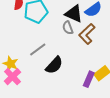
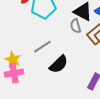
pink cross: (12, 77) -> (14, 73), turned 30

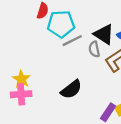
gray line: (42, 47) -> (72, 41), moved

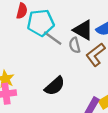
gray line: (72, 41) -> (53, 38), turned 66

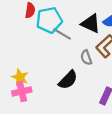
gray semicircle: (75, 45) -> (86, 57), moved

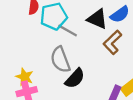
gray semicircle: (86, 57) -> (60, 60), moved, size x1.6

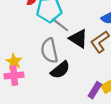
black triangle: (97, 19) -> (78, 39), moved

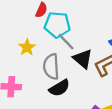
yellow star: (14, 62) -> (27, 47), moved

